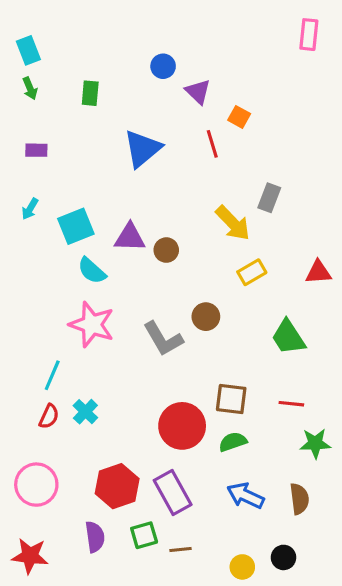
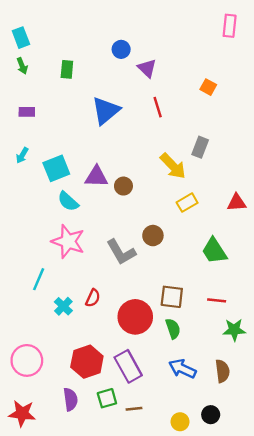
orange square: (239, 117) -> (208, 87), moved
red semicircle: (49, 416) -> (93, 298), moved
green semicircle: (233, 442) -> (173, 329), turned 90

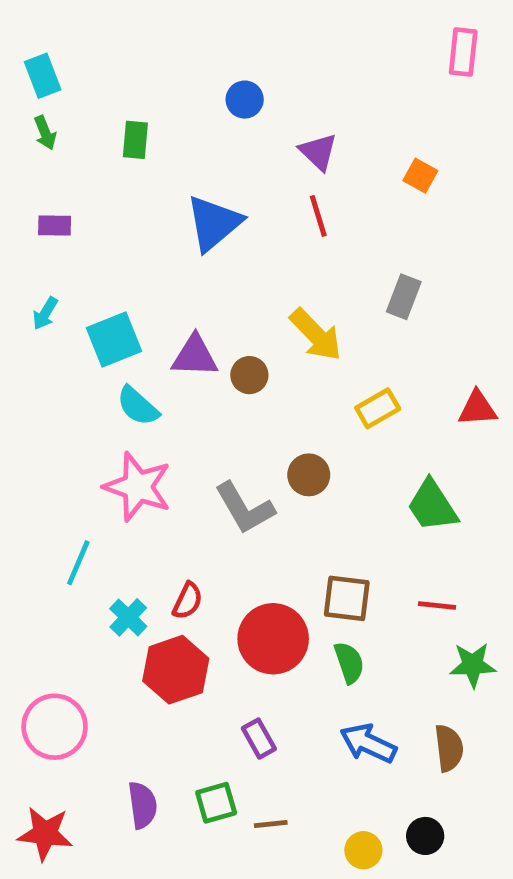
purple triangle: (147, 68) -> (318, 152), moved
yellow arrow: (173, 166) -> (316, 335), moved
red hexagon: (87, 362) -> (176, 670), moved
purple rectangle: (128, 366) -> (259, 739), size x0.6

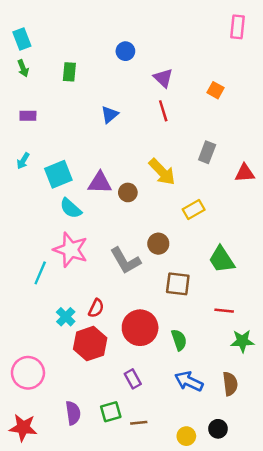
blue triangle: (214, 223) -> (110, 115), size x0.6
red triangle: (477, 408) -> (245, 173), moved
cyan line: (78, 563) -> (40, 273), moved
brown square: (347, 598) -> (178, 284), moved

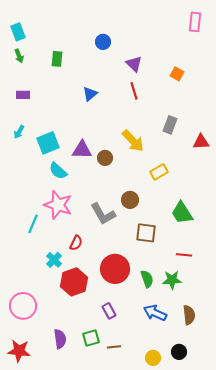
red semicircle: (96, 308) -> (76, 243), moved
green star: (242, 341) -> (172, 280), moved

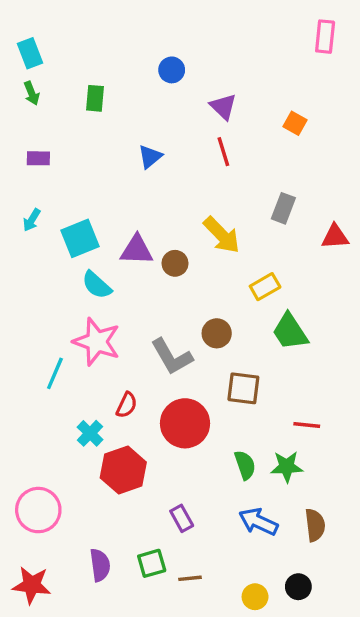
green trapezoid: (182, 213) -> (290, 332), moved
red circle: (115, 269) -> (185, 423), moved

